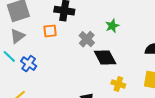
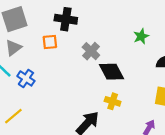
green star: (112, 26) -> (141, 36), moved
yellow cross: (118, 84) -> (113, 101), moved

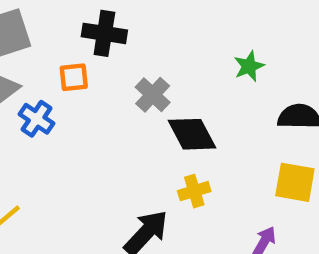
blue cross: (26, 78) -> (37, 119), moved
yellow cross: (113, 101) -> (194, 191), turned -35

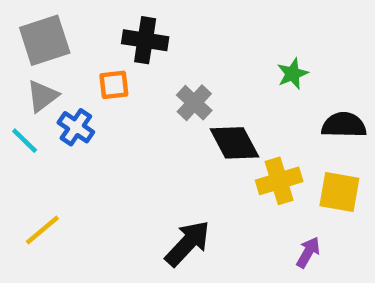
yellow cross: (194, 191) -> (279, 181), moved, size x1.4

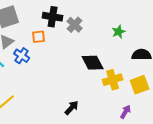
gray cross: (194, 103) -> (75, 25), moved
yellow square: (339, 192) -> (140, 85), turned -30
black arrow: (188, 243) -> (72, 108), size x0.7

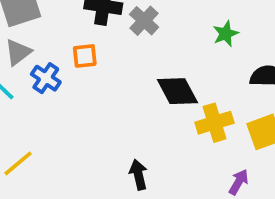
orange square: (39, 37) -> (85, 56), moved
black arrow: (72, 108) -> (139, 175), turned -56

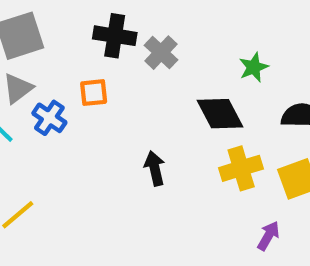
black diamond: (177, 91) -> (220, 114), moved
black arrow: (139, 175) -> (155, 168), moved

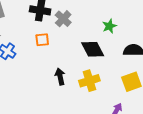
orange square: (94, 93) -> (42, 40), moved
yellow cross: (241, 168) -> (89, 81), moved

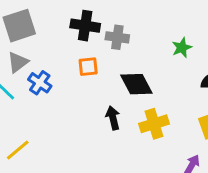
gray cross: (63, 19) -> (117, 37), turned -35
black diamond: (93, 49) -> (136, 84), moved

